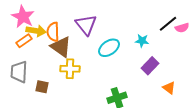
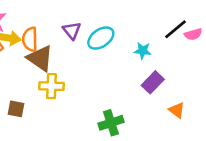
purple triangle: (86, 25) -> (72, 30), size x0.7
cyan ellipse: (109, 48) -> (101, 38), moved

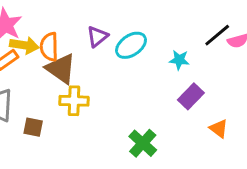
purple triangle: (72, 30) -> (97, 36), turned 30
green cross: (111, 123) -> (143, 143), turned -30

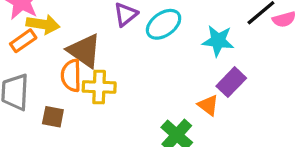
orange semicircle: (49, 47) -> (71, 75), moved
cyan star: (179, 60) -> (218, 41), size x1.4
orange triangle: (219, 129) -> (208, 105), moved

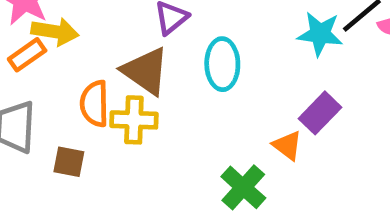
cyan ellipse: (164, 24) -> (222, 64), moved, turned -56
cyan star: (218, 41) -> (320, 34), moved
brown triangle: (84, 51) -> (146, 71), moved

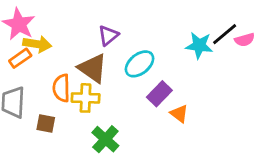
cyan ellipse: (222, 64) -> (140, 64), turned 52
purple rectangle: (320, 113) -> (159, 94), moved
green cross: (243, 187) -> (105, 139), moved

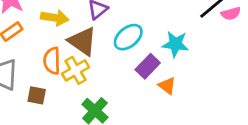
yellow arrow: (37, 44) -> (55, 18), moved
cyan star: (199, 45) -> (175, 44), moved
yellow cross: (86, 98) -> (76, 70), turned -32

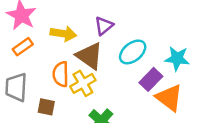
orange triangle: (167, 86) -> (169, 98), size x1.6

